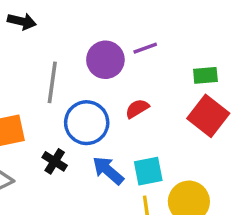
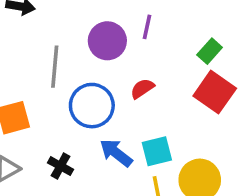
purple line: (145, 48) -> (147, 27), turned -55
green rectangle: (205, 75) -> (210, 51), turned -40
black cross: (55, 161) -> (61, 166), moved

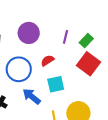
purple line: (147, 27) -> (65, 37), moved
cyan square: (157, 151) -> (56, 84), moved

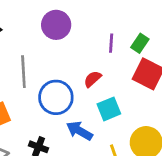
purple circle: (29, 33) -> (56, 25), moved

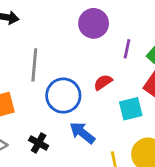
purple circle: (56, 25) -> (94, 23), moved
cyan square: (109, 109) -> (131, 109), moved

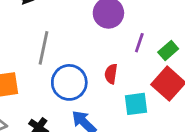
red semicircle: (103, 82) -> (111, 74), turned -54

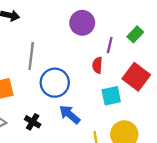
green rectangle: (168, 50) -> (135, 34), moved
red semicircle: (111, 74) -> (97, 65), moved

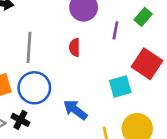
red semicircle: (97, 65) -> (75, 47), moved
blue circle: (55, 83) -> (34, 88), moved
black cross: (33, 122) -> (20, 120), moved

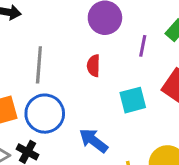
cyan square: (120, 86) -> (133, 100), moved

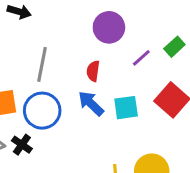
purple line: (143, 46) -> (141, 58), turned 30
blue arrow: (94, 141) -> (91, 103), moved

